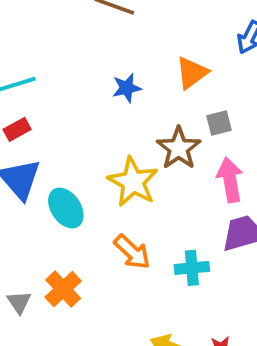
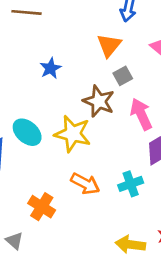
orange triangle: (192, 73) -> (109, 45), moved
cyan ellipse: (66, 208) -> (27, 132), moved
orange cross: (63, 289) -> (42, 207), moved

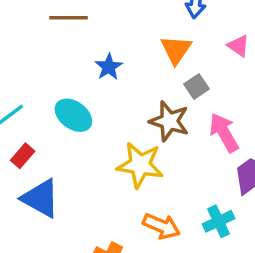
blue star: (51, 68) -> (109, 67), moved
cyan ellipse: (27, 132) -> (73, 115), moved

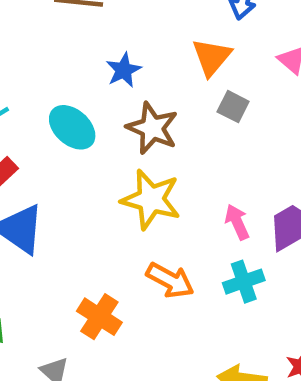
gray square: (197, 87) -> (233, 107), turned -35
brown star: (169, 121) -> (152, 128), moved
pink arrow: (224, 133) -> (237, 222), moved, size x0.7

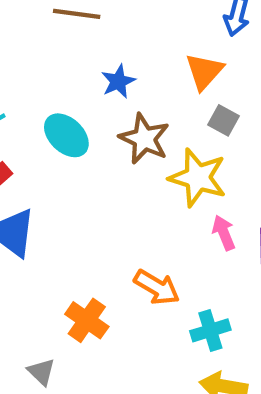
yellow star: (151, 199) -> (198, 178), moved
cyan cross: (244, 282) -> (210, 330), moved

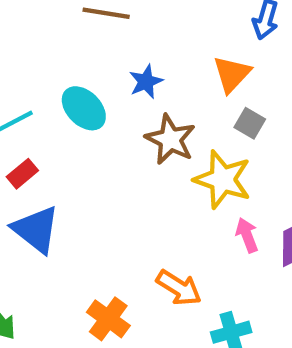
cyan ellipse: (66, 135) -> (84, 108), moved

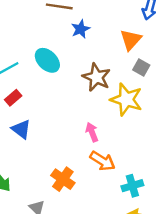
blue star: (146, 82) -> (81, 29), moved
blue triangle: (36, 229) -> (21, 129), size x0.7
pink arrow: (247, 235) -> (92, 132), moved

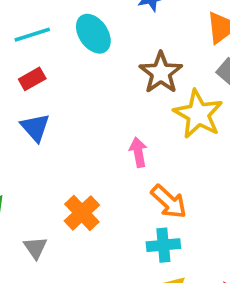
orange arrow: (102, 161) -> (169, 202), moved
cyan cross: (132, 186) -> (163, 245), moved

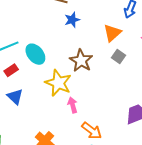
cyan ellipse: (93, 34) -> (35, 54), moved
yellow star: (198, 114) -> (58, 83), moved

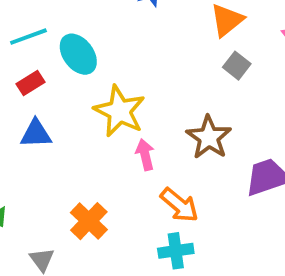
brown star: (81, 61) -> (209, 137), moved
blue triangle: (15, 97) -> (36, 134), turned -48

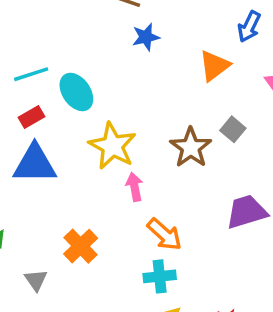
gray square: (237, 66) -> (233, 129), moved
blue triangle: (36, 134) -> (35, 164), size x1.5
brown star: (209, 137) -> (191, 148), moved

